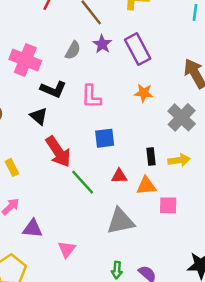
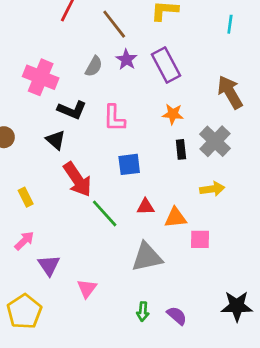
black rectangle: (151, 156) -> (181, 149), moved
purple triangle: (33, 229) -> (49, 265), turned 50

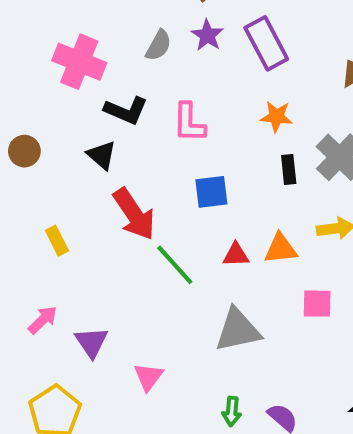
orange triangle: (175, 218) -> (281, 249), moved
pink arrow: (24, 241) -> (43, 320), moved

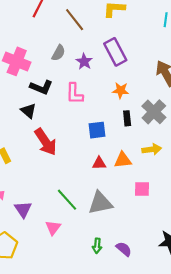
purple star: (207, 35) -> (84, 61), moved
blue square: (211, 192) -> (97, 130), moved
green line: (175, 265) -> (67, 200), moved

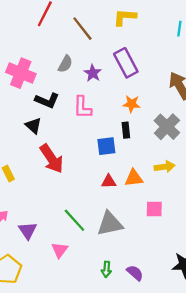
black rectangle: (127, 118) -> (126, 130), moved

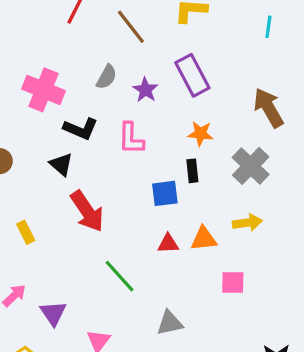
green line: (74, 220) -> (120, 276), moved
gray triangle: (110, 224) -> (170, 323), moved, size x0.7

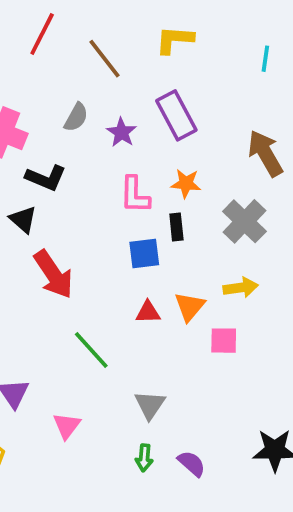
pink L-shape: (131, 138) -> (135, 195), moved
orange triangle: (204, 239) -> (190, 306), turned -44
pink square: (233, 283) -> (224, 341), moved
gray triangle: (170, 323) -> (150, 405), turned -44

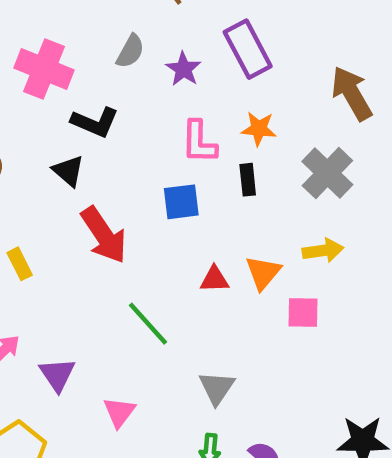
blue square: (144, 254) -> (181, 202), moved

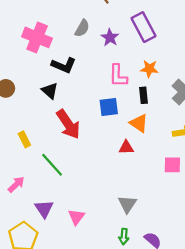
orange triangle: (263, 273) -> (139, 123), moved, turned -36
green line: (148, 324) -> (52, 165), moved
purple triangle: (57, 375) -> (44, 209), moved

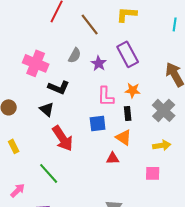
yellow rectangle: (24, 139) -> (14, 146), moved

